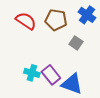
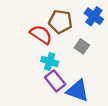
red semicircle: (26, 21) -> (41, 35), moved
cyan cross: (32, 73) -> (50, 62), moved

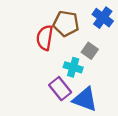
red semicircle: (41, 35) -> (45, 38), turned -115
cyan cross: (50, 62) -> (73, 67), moved

